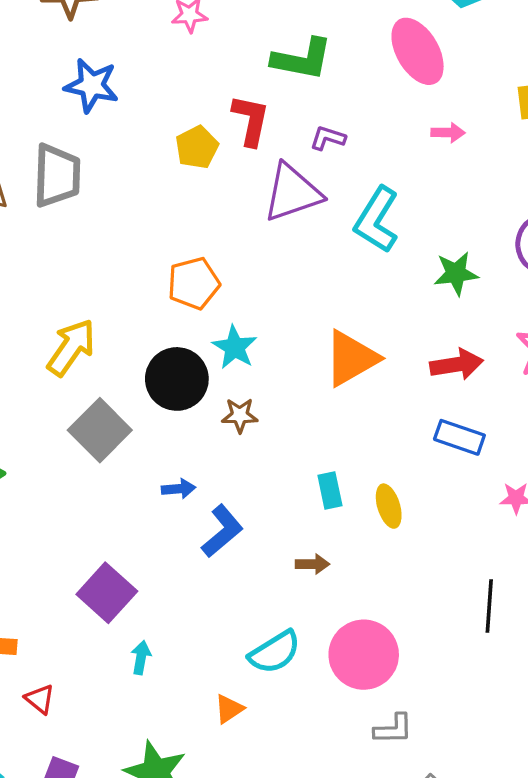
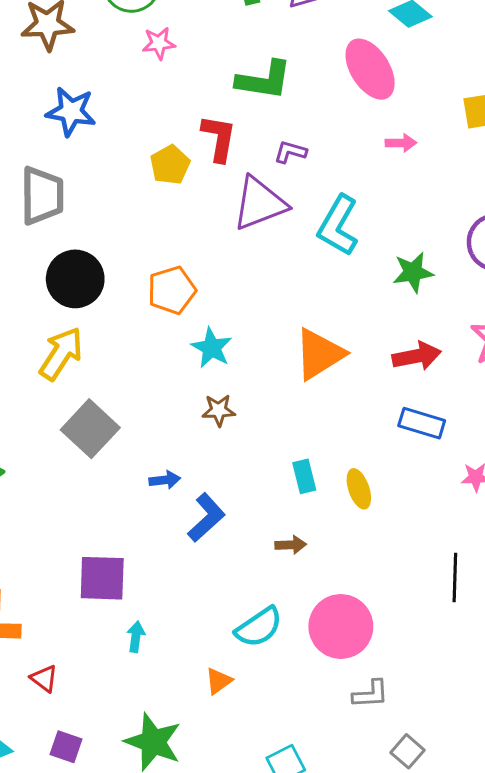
black circle: (177, 379) -> (75, 279), moved
purple square: (107, 593) -> (102, 578), turned -38

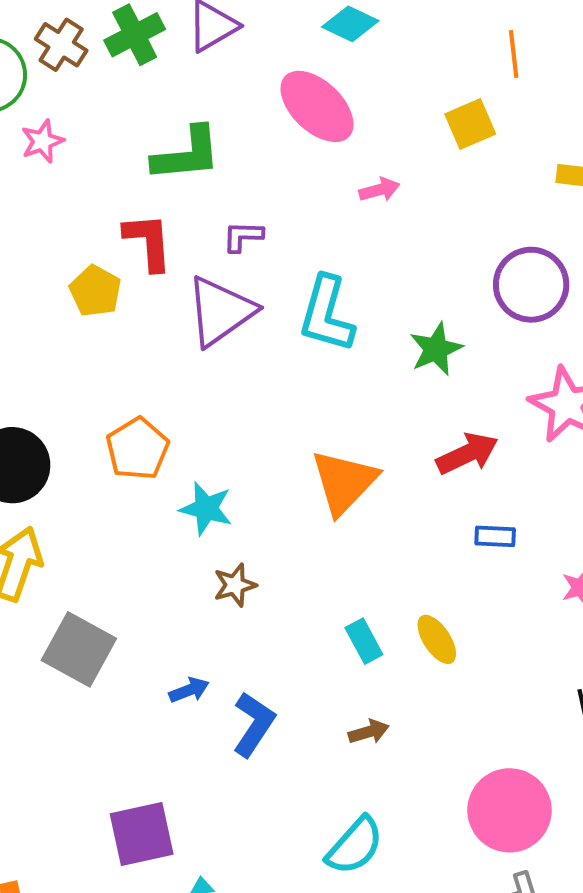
blue rectangle: (422, 423) -> (495, 536), size x0.7
pink circle: (341, 626) -> (509, 810), moved

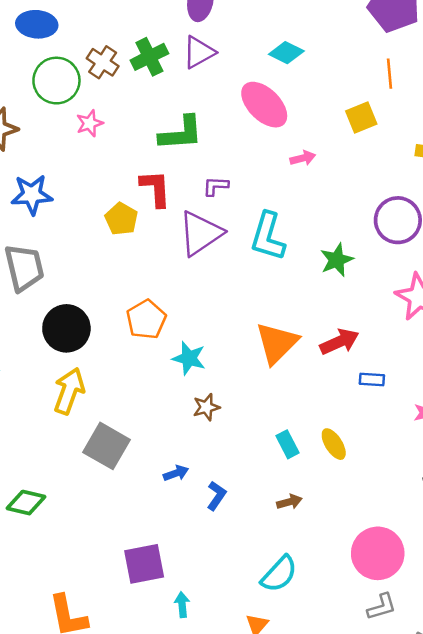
red arrow: (467, 454) -> (340, 342), moved
blue L-shape: (254, 724) -> (216, 496), size x0.7

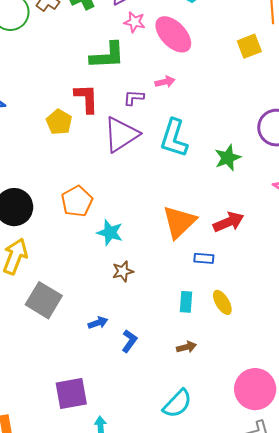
pink star: (90, 123) -> (134, 22), moved, turned 30
pink arrow: (303, 158) -> (165, 82), moved
blue rectangle: (372, 379) -> (204, 258), moved
cyan rectangle: (287, 444) -> (186, 302), turned 30

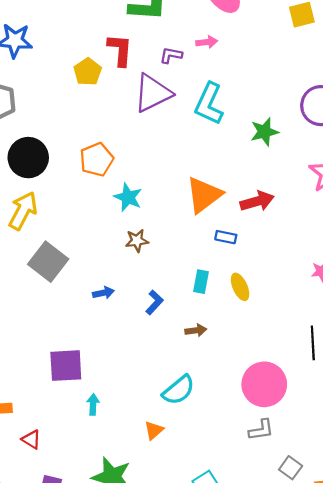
blue L-shape: (129, 341) -> (154, 302), moved

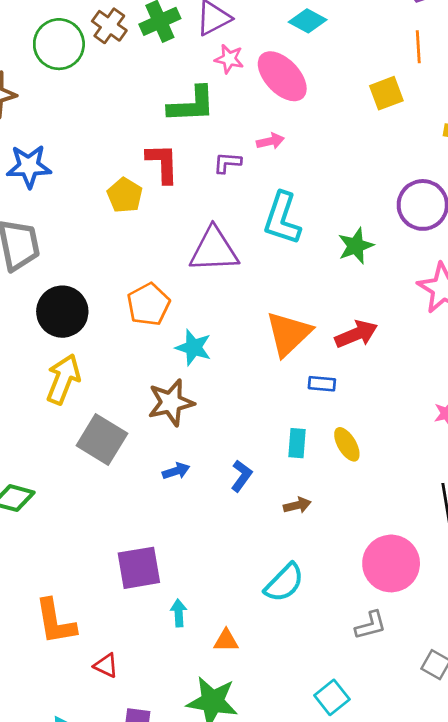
purple triangle: (153, 93) -> (214, 250), moved, turned 30
brown star: (137, 241) -> (171, 403), moved, size x1.6
orange triangle: (154, 430) -> (226, 641), moved, turned 48
gray L-shape: (261, 430) -> (371, 625), moved

